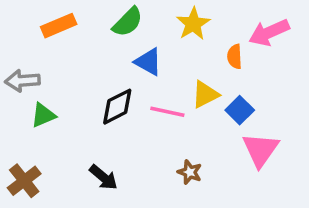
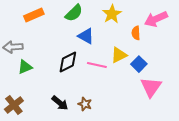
brown star: (190, 172) -> (85, 104), moved

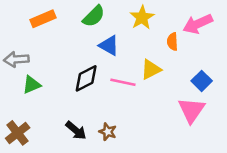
blue square: (139, 64) -> (202, 81), moved

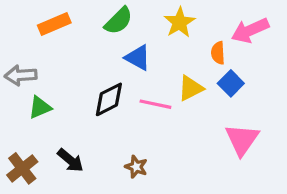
blue square: (202, 81) -> (231, 83), moved
black arrow: (76, 130) -> (70, 160), moved

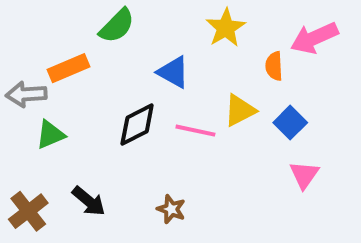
green semicircle: (119, 21) -> (117, 26), moved
orange rectangle: (54, 24) -> (69, 68), moved
blue square: (231, 83) -> (290, 123), moved
pink triangle: (242, 140) -> (304, 175), size x0.7

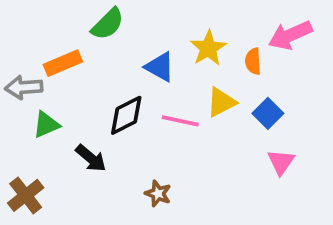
yellow star: (226, 28) -> (208, 48), moved
black arrow: (89, 201) -> (91, 158), moved

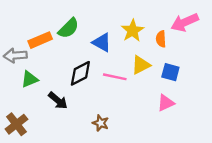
green semicircle: (108, 24) -> (69, 28), moved
blue square: (268, 113) -> (170, 72), turned -30
pink triangle: (281, 162) -> (166, 103), moved, turned 30

